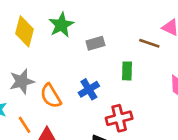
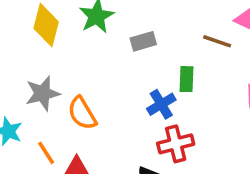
blue cross: (89, 89) -> (161, 104), moved

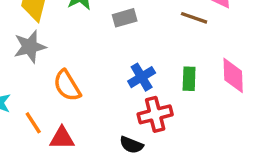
green rectangle: (186, 79) -> (189, 79), moved
gray star: (43, 93) -> (30, 47), moved

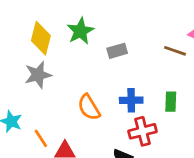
blue cross: (142, 77) -> (131, 100), turned 30
orange semicircle: (67, 86) -> (89, 107), moved

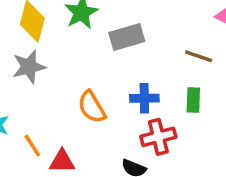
gray rectangle: (117, 51) -> (127, 37), size x1.4
brown line: (175, 51) -> (199, 56), moved

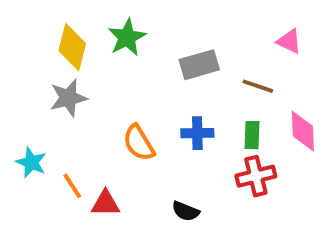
gray rectangle: (127, 37) -> (199, 65), moved
red cross: (158, 137) -> (256, 176), moved

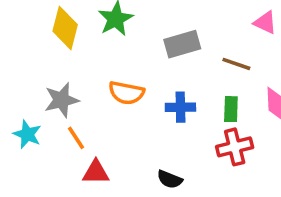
gray star: (68, 98) -> (61, 100), moved
orange semicircle: (139, 143) -> (126, 93), moved, turned -48
orange line: (72, 186) -> (76, 138), moved

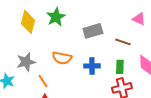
orange line: (76, 138) -> (43, 81), moved

